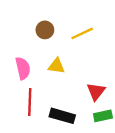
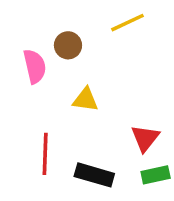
yellow line: (82, 33) -> (128, 23), moved
pink semicircle: (23, 68) -> (35, 66), moved

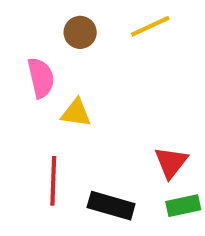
brown circle: (68, 45) -> (80, 32), moved
yellow triangle: (86, 100) -> (76, 113), moved

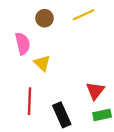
yellow triangle: (76, 113) -> (42, 63), turned 36
black rectangle: (111, 206) -> (62, 115), turned 50

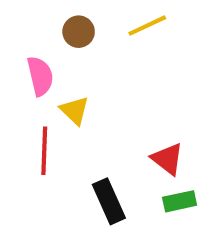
red triangle: (95, 91) -> (167, 159), turned -30
red line: (30, 101) -> (44, 151), moved

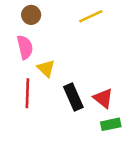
brown circle: (79, 32) -> (31, 15), moved
black rectangle: (109, 201) -> (73, 97), moved

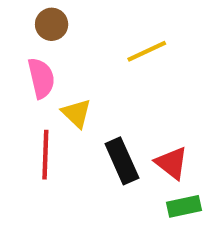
yellow line: (91, 16) -> (147, 51), moved

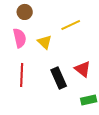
yellow triangle: (76, 113) -> (45, 42), moved
red triangle: (172, 163) -> (83, 69), moved

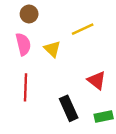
black rectangle: (59, 78) -> (69, 108), moved

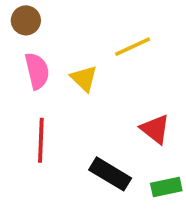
brown circle: (29, 14) -> (26, 20), moved
black rectangle: (69, 108) -> (110, 174), turned -35

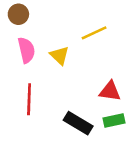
red triangle: (155, 129) -> (110, 91), turned -30
green rectangle: (166, 187) -> (114, 120), moved

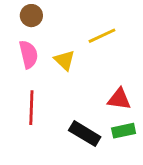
brown circle: (18, 14) -> (31, 16), moved

